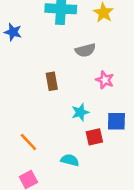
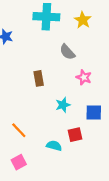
gray semicircle: (85, 50) -> (67, 52), turned 63
red square: (94, 137) -> (75, 135), moved

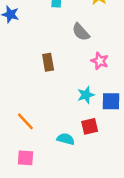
cyan star: (63, 105) -> (86, 95), moved
pink square: (19, 162) -> (25, 158), turned 32

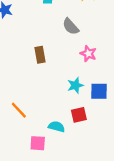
pink square: (25, 158) -> (38, 143), moved

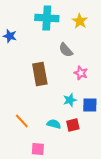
brown rectangle: (40, 55) -> (40, 74), size x1.6
cyan semicircle: (56, 127) -> (54, 124), moved

